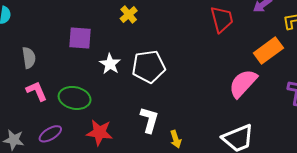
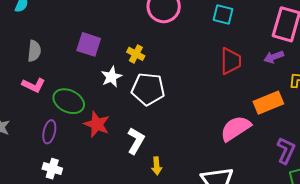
yellow cross: (129, 15) -> (136, 54), moved, turned -36
pink L-shape: (37, 91) -> (34, 85), turned 125
red star: (99, 132) -> (97, 124), moved
purple ellipse: (50, 134) -> (49, 132), moved, turned -60

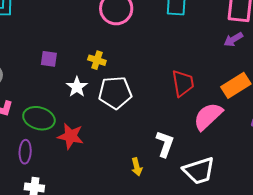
purple square: (89, 44) -> (49, 59), size x0.7
red trapezoid: (231, 61) -> (183, 83), moved
white L-shape: (136, 141) -> (165, 144), moved

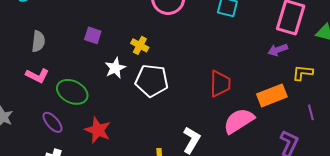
red star: (71, 136) -> (98, 130), moved
purple ellipse: (25, 152) -> (52, 122), turned -55

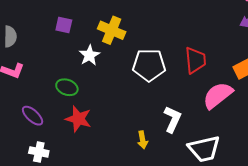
yellow cross: (140, 45) -> (112, 30), size x1.5
white pentagon: (152, 81) -> (149, 65), moved
green ellipse: (72, 92) -> (67, 87), moved, size x0.7

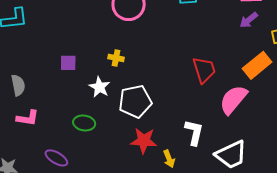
yellow cross: (112, 30) -> (116, 58), size x0.6
white pentagon: (149, 65) -> (135, 101), moved
red star: (78, 119) -> (144, 141), moved

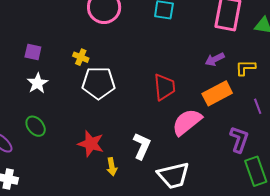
purple arrow: (249, 20) -> (215, 59), moved
white star: (100, 87) -> (38, 83), moved
white pentagon: (135, 101) -> (99, 83), moved
green ellipse: (84, 123) -> (36, 126), moved, turned 30

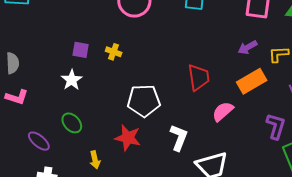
purple square: (33, 52) -> (81, 50), moved
white pentagon: (99, 83) -> (144, 101), moved
pink semicircle: (187, 122) -> (223, 111), size x0.7
yellow arrow: (112, 167) -> (95, 160), moved

